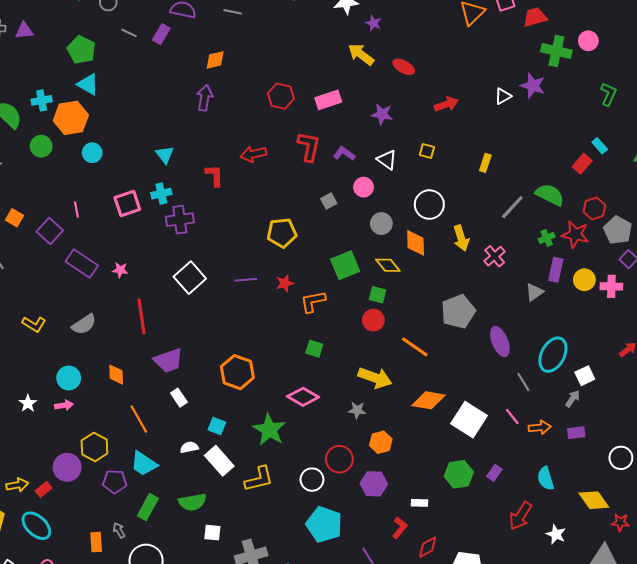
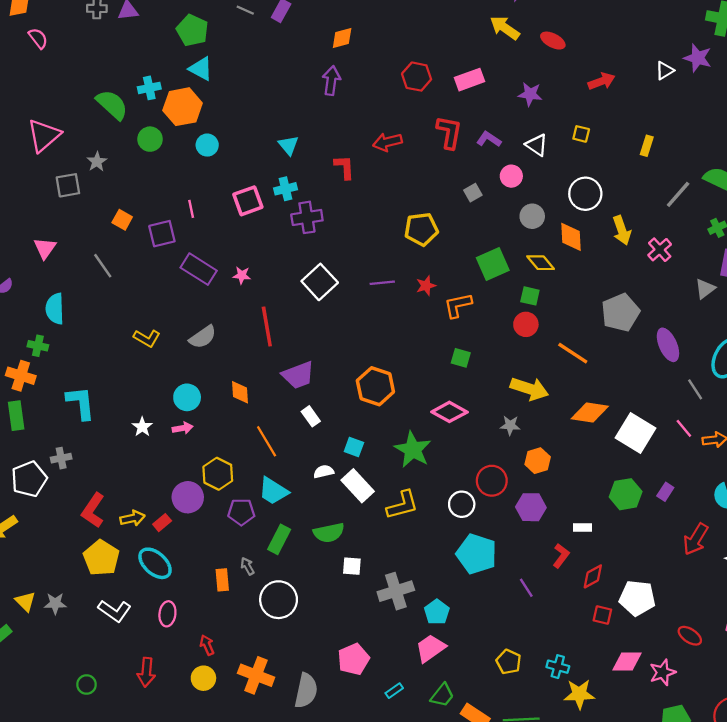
purple square: (50, 231) -> (162, 234), turned 35

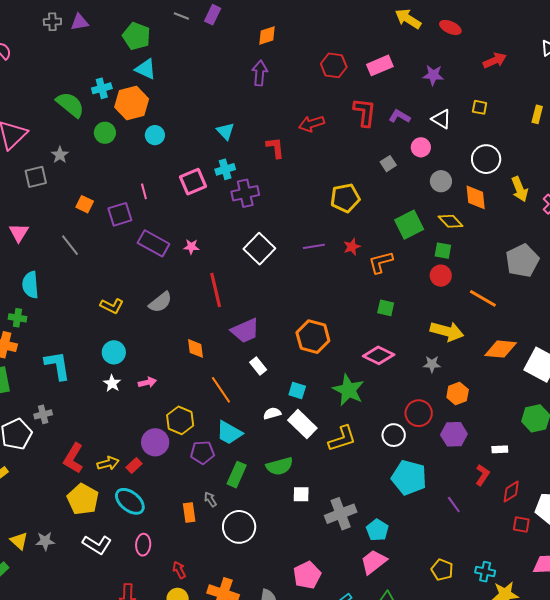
cyan circle: (187, 397) -> (114, 352), moved

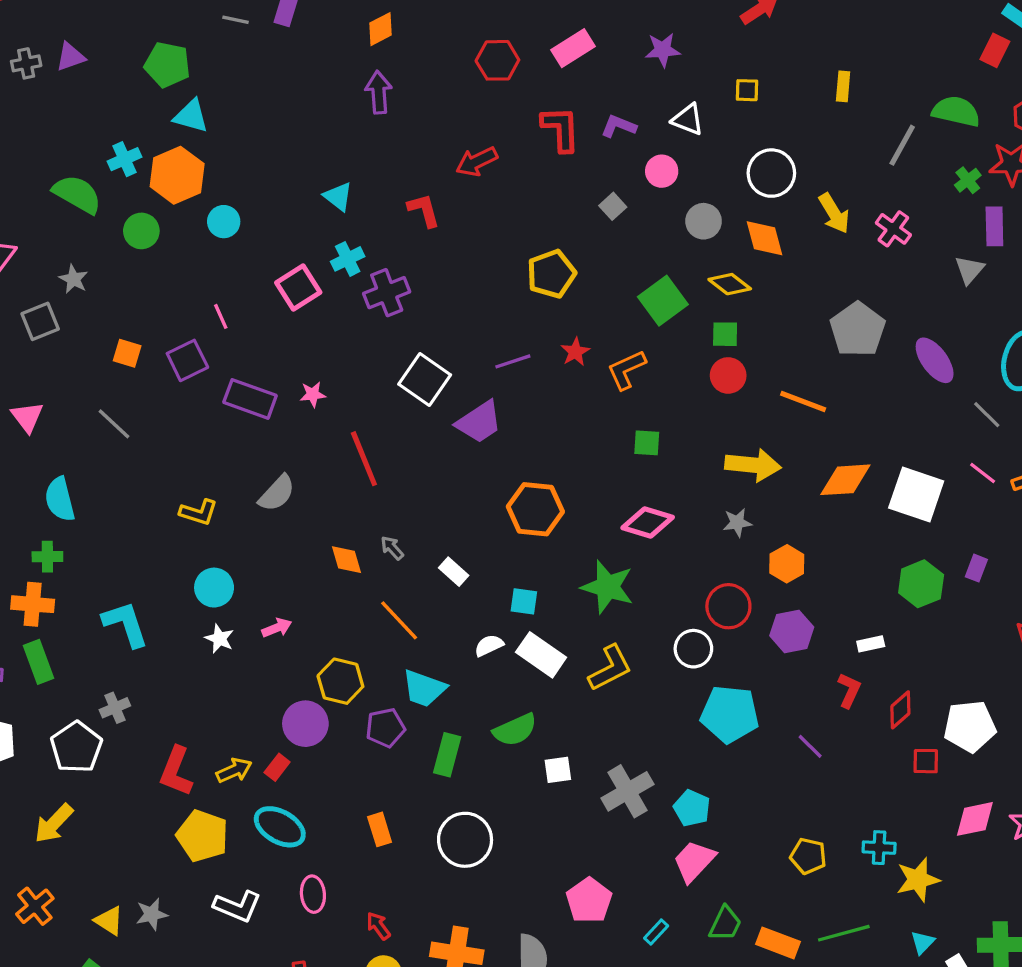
purple trapezoid: (245, 331) -> (479, 422), moved
gray arrow: (210, 499) -> (392, 548), moved

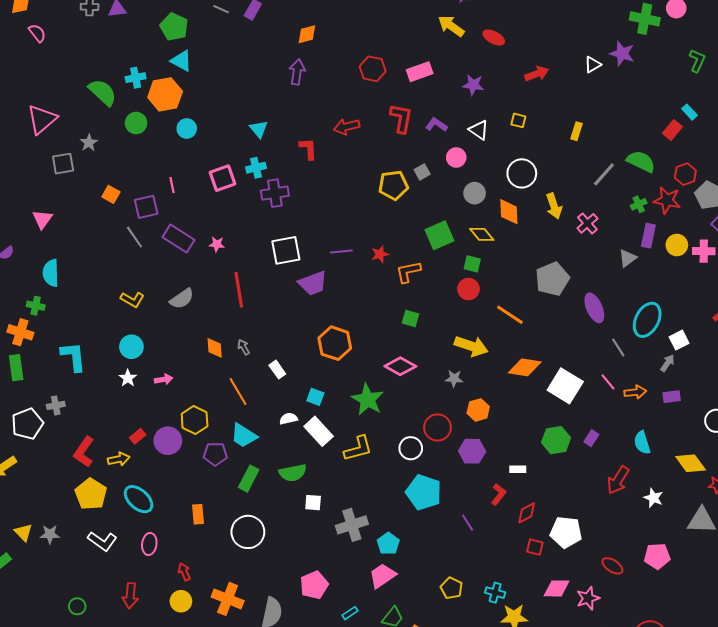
yellow pentagon: (551, 274) -> (393, 185), moved
white square: (425, 379) -> (286, 250), turned 32
gray line: (114, 424) -> (134, 237), moved
red rectangle: (277, 767) -> (138, 436), moved

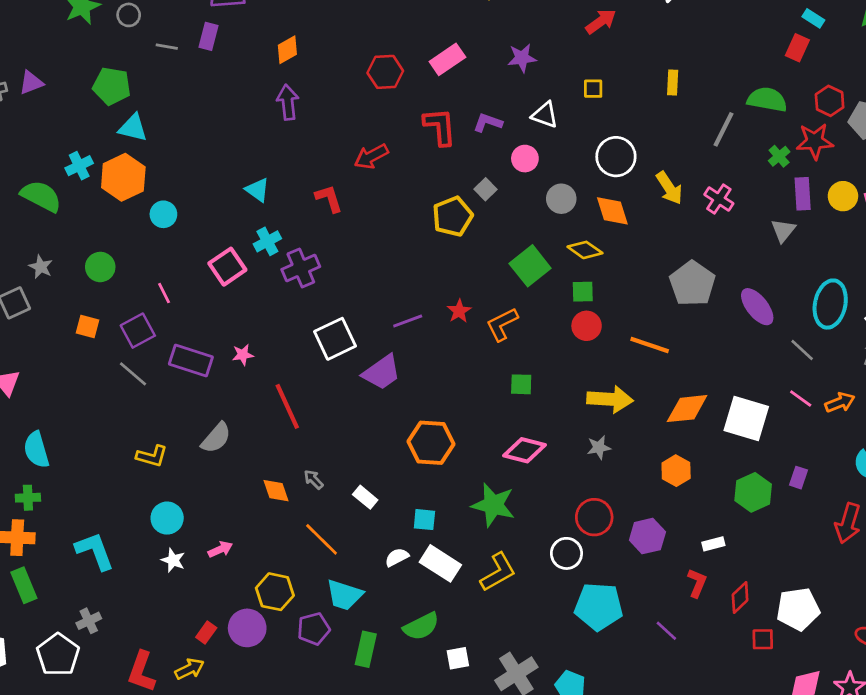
green circle: (136, 123) -> (100, 267), moved
orange hexagon: (478, 410) -> (676, 471), moved

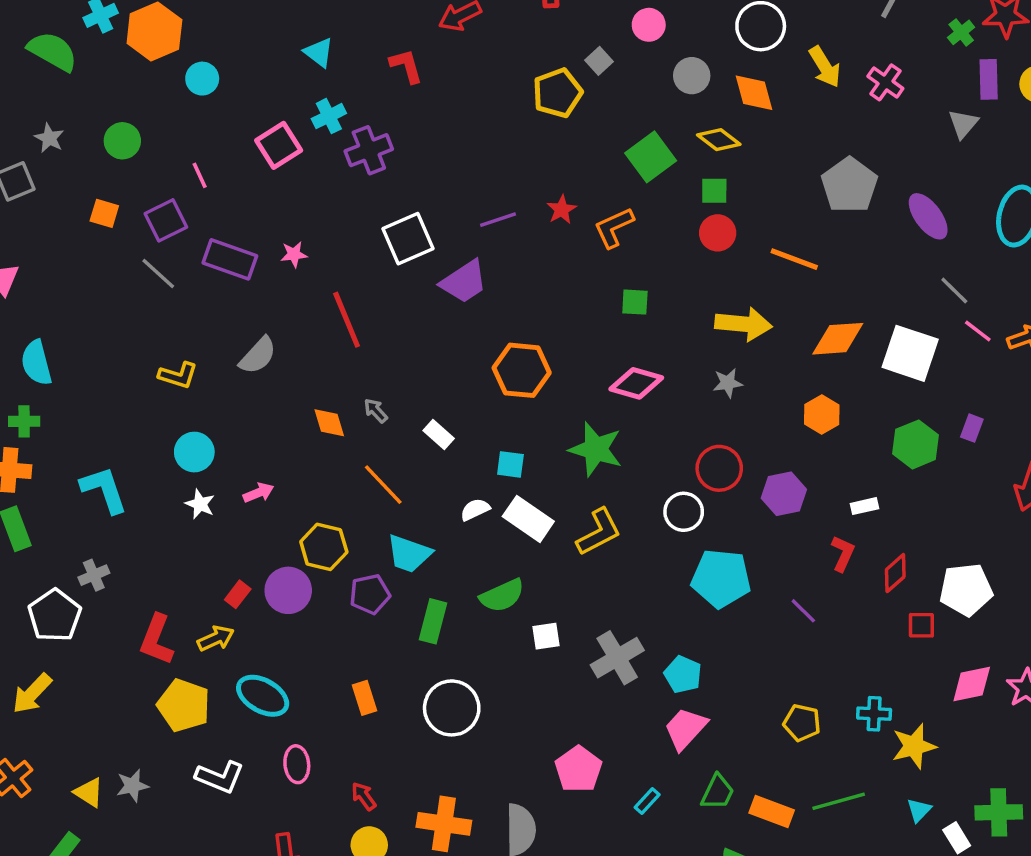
gray line: (802, 350) -> (954, 291), moved

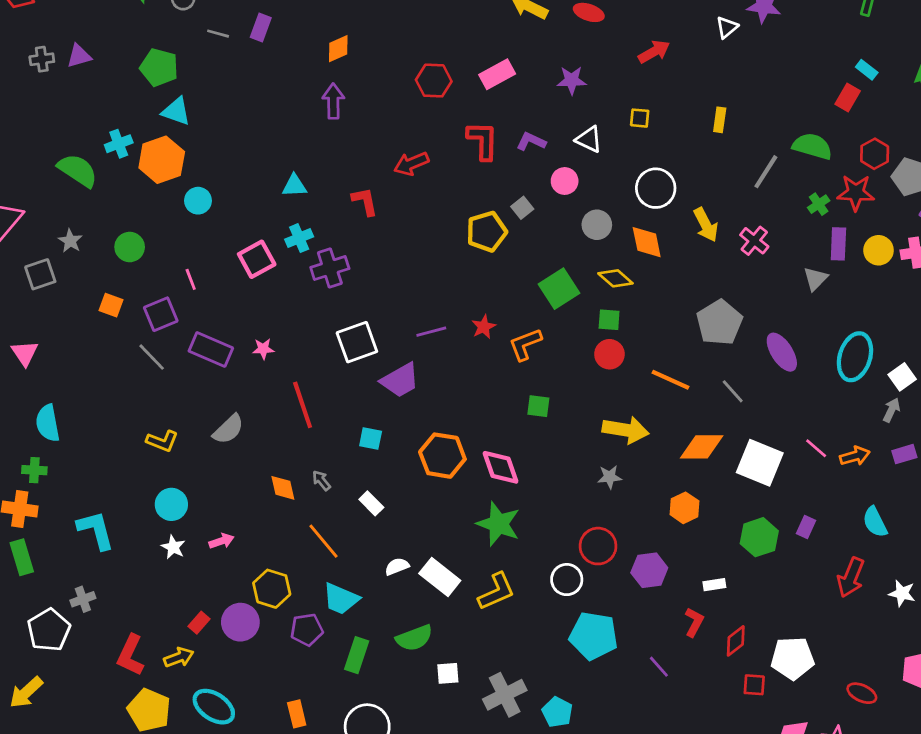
cyan triangle: (319, 52) -> (294, 186), turned -44
gray line: (954, 291) -> (733, 391), moved
pink diamond: (636, 383) -> (501, 467), moved, turned 51
cyan square: (510, 464) -> (371, 439), moved

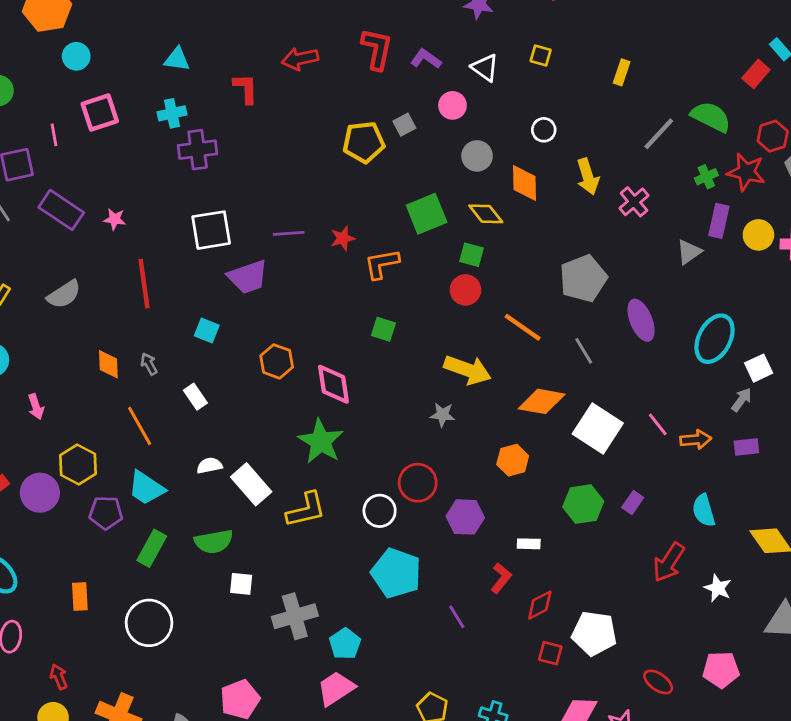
white circle: (656, 188) -> (544, 130), size x0.6
pink square: (257, 259) -> (100, 112), moved
orange hexagon: (442, 456) -> (277, 361), size x0.7
pink arrow: (221, 541) -> (36, 407), turned 80

